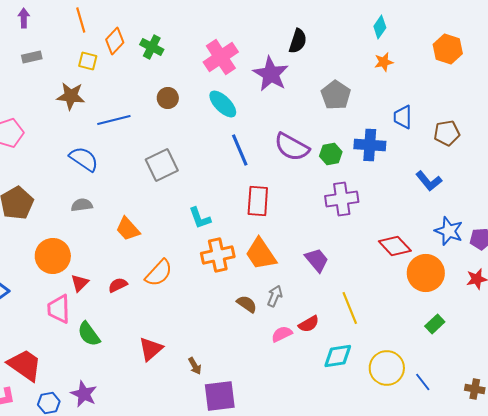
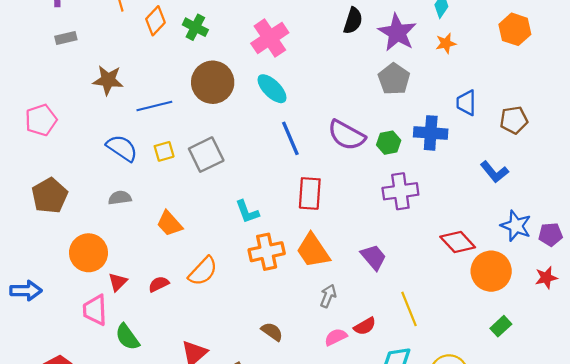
yellow square: (88, 61) -> (164, 151), moved, turned -30
purple star: (271, 74) -> (397, 33), moved
brown circle: (168, 98) -> (213, 82), size x1.8
brown semicircle: (247, 304) -> (272, 332), moved

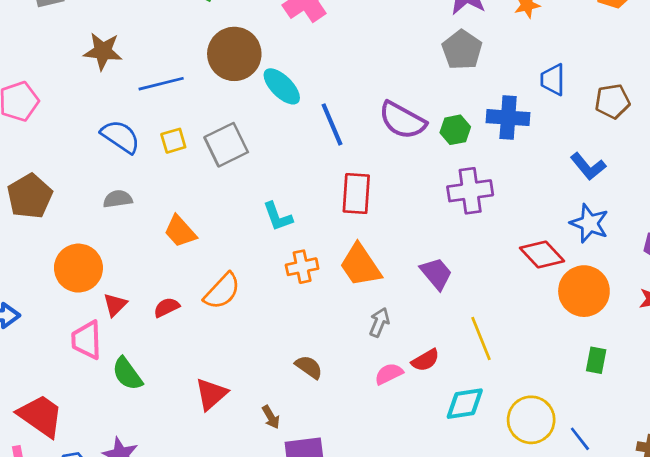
cyan ellipse: (272, 89) -> (282, 86), moved
blue star: (516, 226) -> (589, 223), moved
orange cross: (267, 252) -> (302, 267), size x0.7
green rectangle: (501, 326) -> (596, 360), turned -36

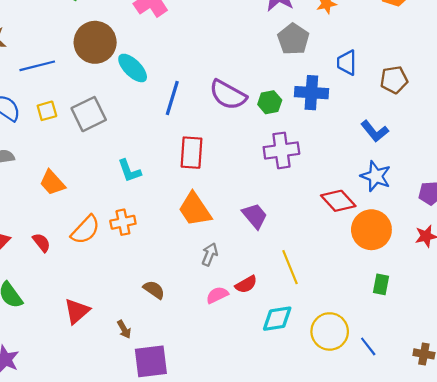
gray pentagon: (462, 50) -> (293, 39), moved
blue line: (332, 124) -> (172, 98), turned 40
orange cross: (302, 267) -> (123, 222), moved
red semicircle: (167, 307) -> (42, 243), turned 78

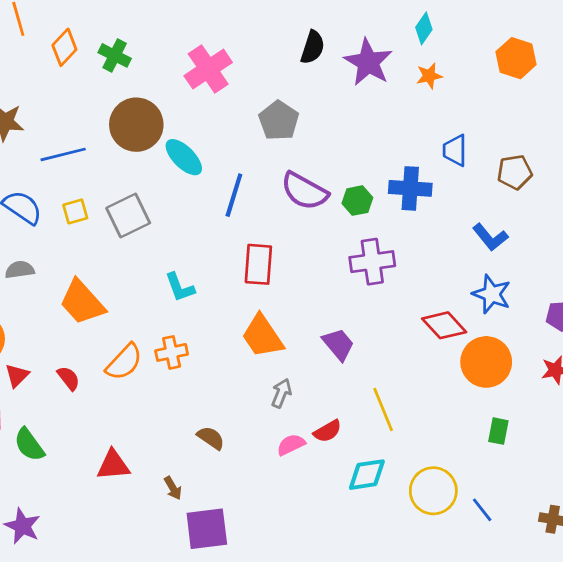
gray pentagon: (293, 39) -> (279, 121), moved
orange trapezoid: (52, 183) -> (82, 302), size x1.4
red triangle: (77, 311) -> (113, 465), turned 36

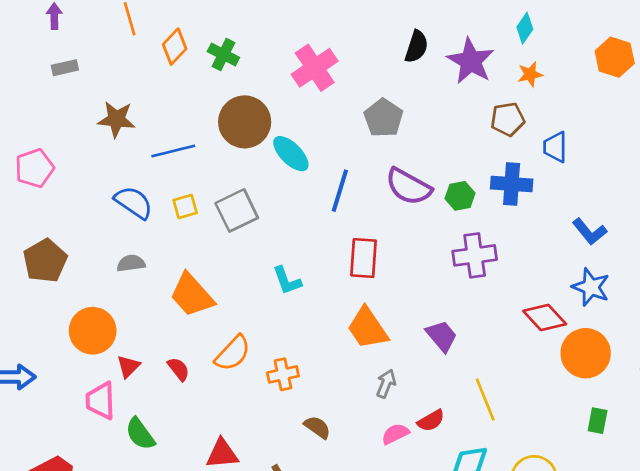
brown pentagon: (515, 172) -> (508, 119), moved
orange cross: (172, 352) -> (283, 374), moved

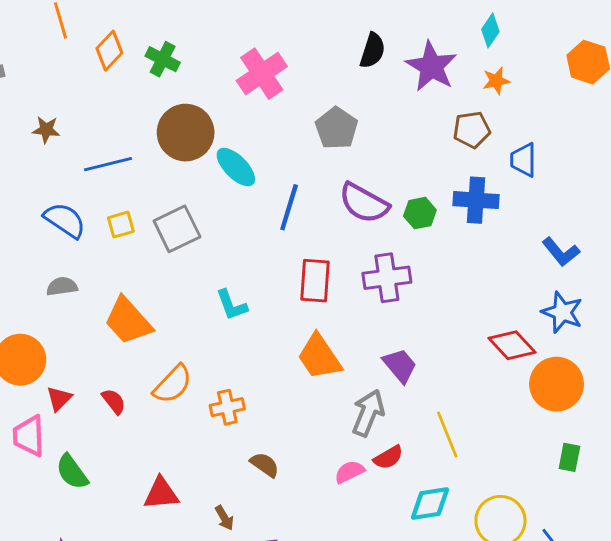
brown star: (116, 119) -> (46, 130), size x0.7
purple cross: (475, 255) -> (387, 278), moved
gray arrow: (386, 384) -> (368, 413), moved, size x1.5

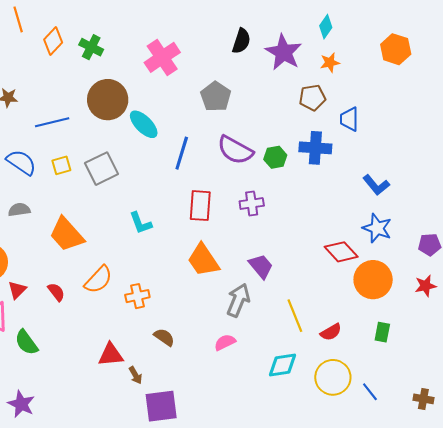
purple cross: (387, 278) -> (252, 204), size x0.7
red semicircle: (388, 457) -> (331, 332), moved
red triangle: (161, 493) -> (111, 355), moved

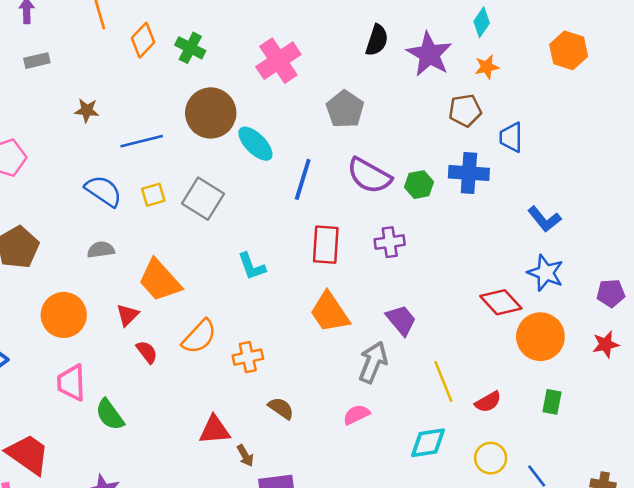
gray square: (101, 169) -> (203, 199), turned -32
red triangle: (17, 290) -> (128, 315), moved
yellow circle: (333, 377) -> (491, 458), size x0.7

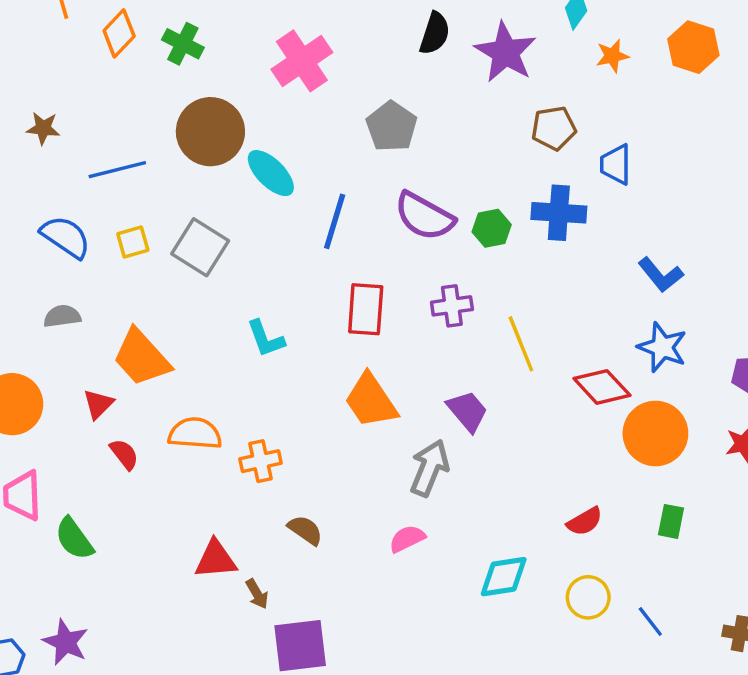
orange star: (487, 67) -> (612, 56), moved
orange semicircle: (199, 337) -> (195, 433), turned -129
yellow line: (443, 381) -> (521, 344), moved

